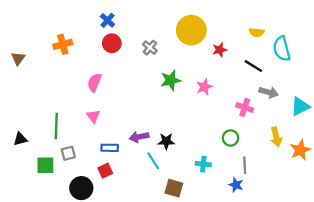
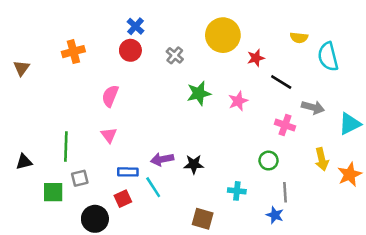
blue cross: (107, 20) -> (135, 26), moved
black line: (253, 66) -> (281, 82), moved
cyan line: (153, 161) -> (153, 187), moved

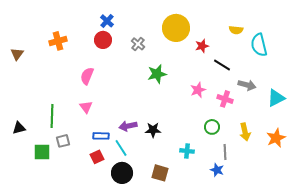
pink star: (238, 101) -> (198, 90), moved
yellow arrow: (322, 159) -> (245, 132), moved
black circle: (95, 219) -> (122, 173), moved

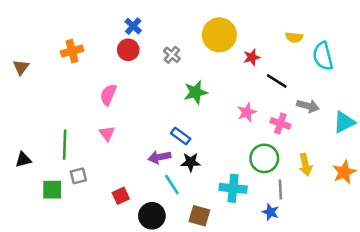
green circle: (212, 127) -> (264, 158), size x1.5
blue rectangle: (101, 136) -> (181, 136), moved, turned 35
cyan line: (121, 148) -> (172, 185), moved
cyan cross: (187, 151) -> (233, 188), size x1.5

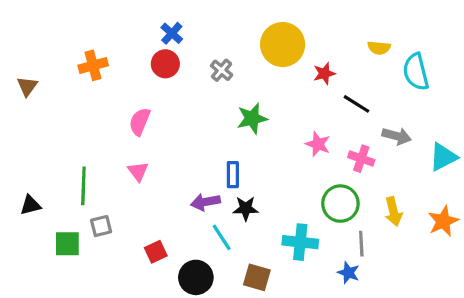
pink star: (247, 112) -> (318, 144), turned -30
blue rectangle: (181, 136) -> (233, 175), turned 54

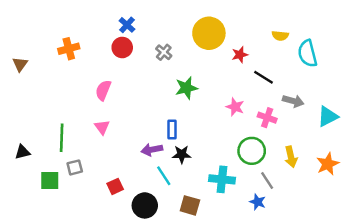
gray line: (361, 244) -> (267, 181), turned -30

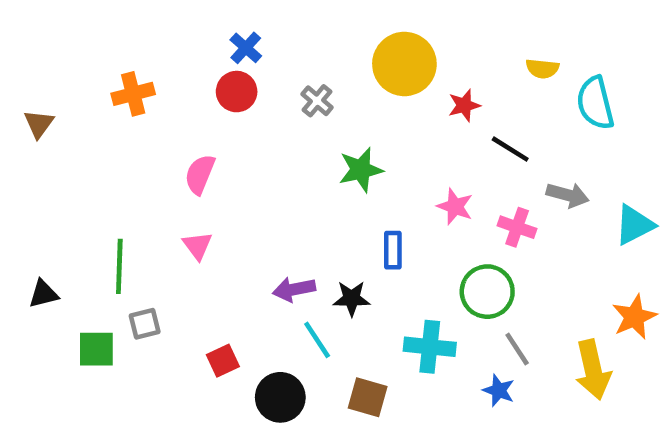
blue rectangle: (172, 129) -> (393, 250), moved
yellow arrow: (291, 157) -> (593, 370), moved, size x1.4

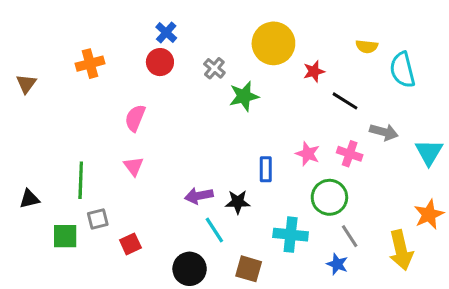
green star: (361, 170) -> (244, 96), moved
pink star: (455, 207) -> (308, 154), moved
cyan triangle: (634, 225) -> (429, 152), turned -32
red square: (223, 361) -> (130, 244), moved

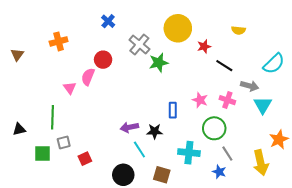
red circle: (160, 62) -> (103, 60), moved
gray cross: (214, 68) -> (139, 44), size x1.5
cyan semicircle: (403, 70) -> (274, 64), moved, turned -120
cyan triangle: (429, 152) -> (263, 105), moved
pink triangle: (134, 166) -> (70, 88), moved

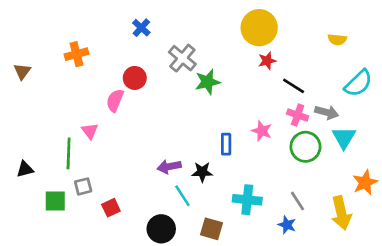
yellow circle: (178, 28) -> (259, 28), moved
yellow semicircle: (238, 30) -> (337, 40), moved
pink triangle: (70, 88) -> (90, 131), moved
pink cross: (227, 100) -> (298, 115), moved
green circle: (214, 128) -> (305, 147), moved

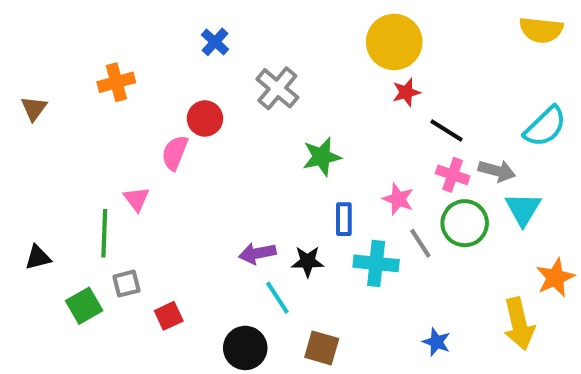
yellow semicircle: (337, 40) -> (541, 30), moved, size x1.5
green star: (208, 82) -> (322, 157), moved
cyan cross: (247, 200) -> (376, 263), moved
green square: (55, 201) -> (84, 306), turned -30
gray line: (298, 201) -> (420, 243), moved

